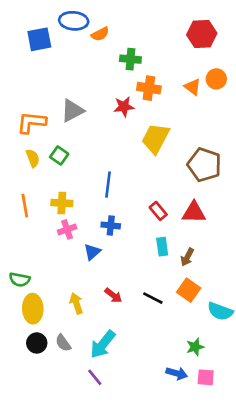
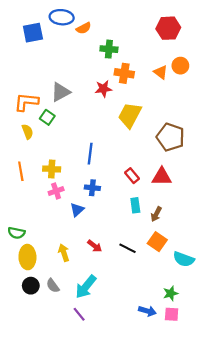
green square: (59, 155) -> (47, 117), moved
green star: (195, 347) -> (171, 293), moved

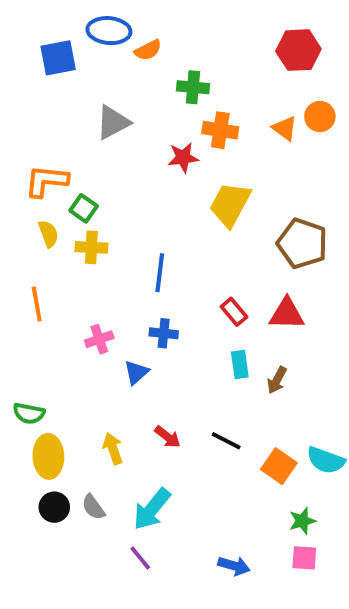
gray triangle: (60, 92) -> (113, 122), moved
yellow cross: (52, 169) -> (91, 247), moved
orange square: (157, 242) -> (279, 466), moved
blue arrow: (147, 311) -> (234, 566), moved

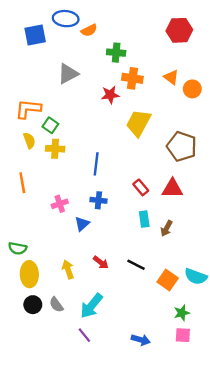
orange circle: (320, 117) -> (192, 89), moved

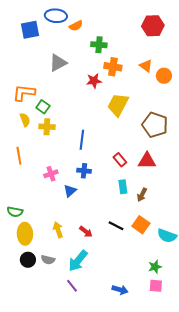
red arrow: (101, 262) -> (86, 232), moved
orange square: (168, 280) -> (141, 225), moved
gray semicircle: (56, 305) -> (48, 260), turned -40

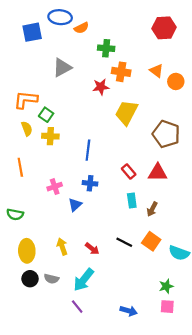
green semicircle: (15, 212) -> (15, 214), moved

